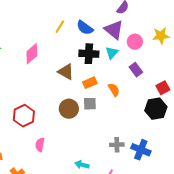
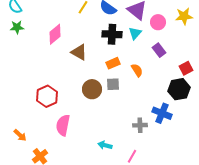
brown triangle: (66, 72) -> (79, 52), moved
pink semicircle: (40, 145) -> (63, 125), size x1.5
blue cross: (141, 150) -> (162, 113), moved

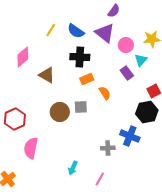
cyan triangle: (135, 33) -> (141, 60), moved
orange rectangle: (113, 63) -> (87, 79), moved
cyan arrow: (105, 145) -> (73, 168), turned -80

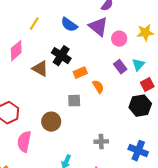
yellow line: (51, 30) -> (34, 24), moved
black cross: (80, 57) -> (61, 56), moved, turned 30
cyan triangle: (141, 60) -> (138, 65), moved
brown circle: (60, 112) -> (51, 122), moved
blue cross: (130, 136) -> (138, 151), moved

